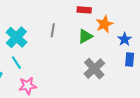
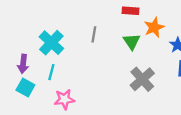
green triangle: (85, 36) -> (132, 41), turned -35
cyan line: (16, 63) -> (51, 72), turned 48

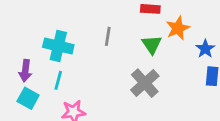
cyan cross: (51, 43) -> (58, 46), turned -30
gray cross: (142, 79) -> (145, 83), moved

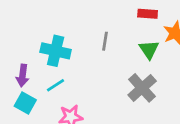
cyan line: (58, 80) -> (56, 85), turned 42

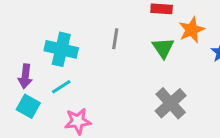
gray cross: (142, 88) -> (171, 103), moved

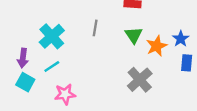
orange star: (192, 30) -> (157, 46), moved
cyan cross: (61, 49) -> (52, 36), turned 35

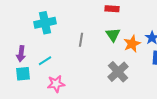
gray line: (95, 28) -> (81, 40), moved
cyan cross: (52, 36) -> (45, 23), moved, turned 30
cyan square: (25, 82) -> (23, 74), turned -35

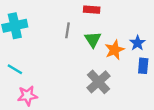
gray line: (81, 40) -> (68, 30), moved
cyan line: (45, 61) -> (15, 69), turned 64

